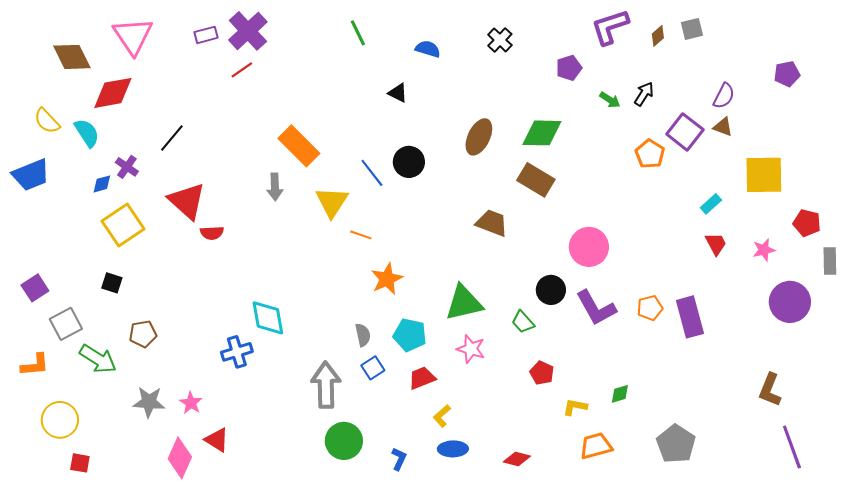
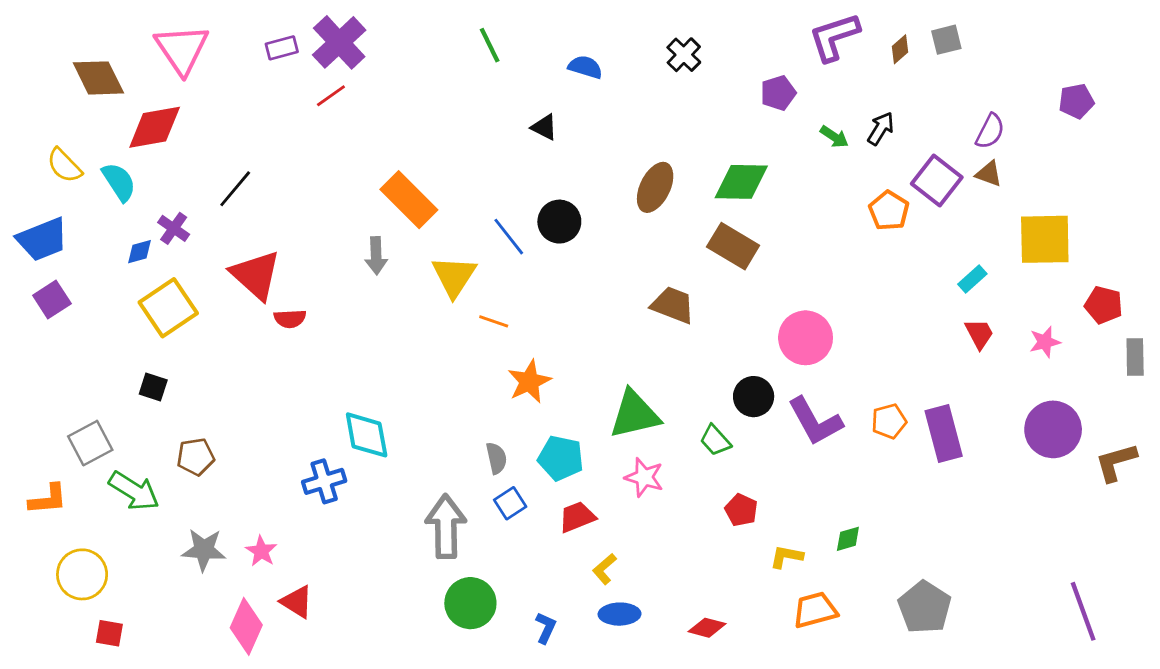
purple square: (35, 288) -> (52, 300), moved
purple circle: (790, 302) -> (1053, 429), moved
brown L-shape: (770, 390) -> (1116, 462), moved, turned 52

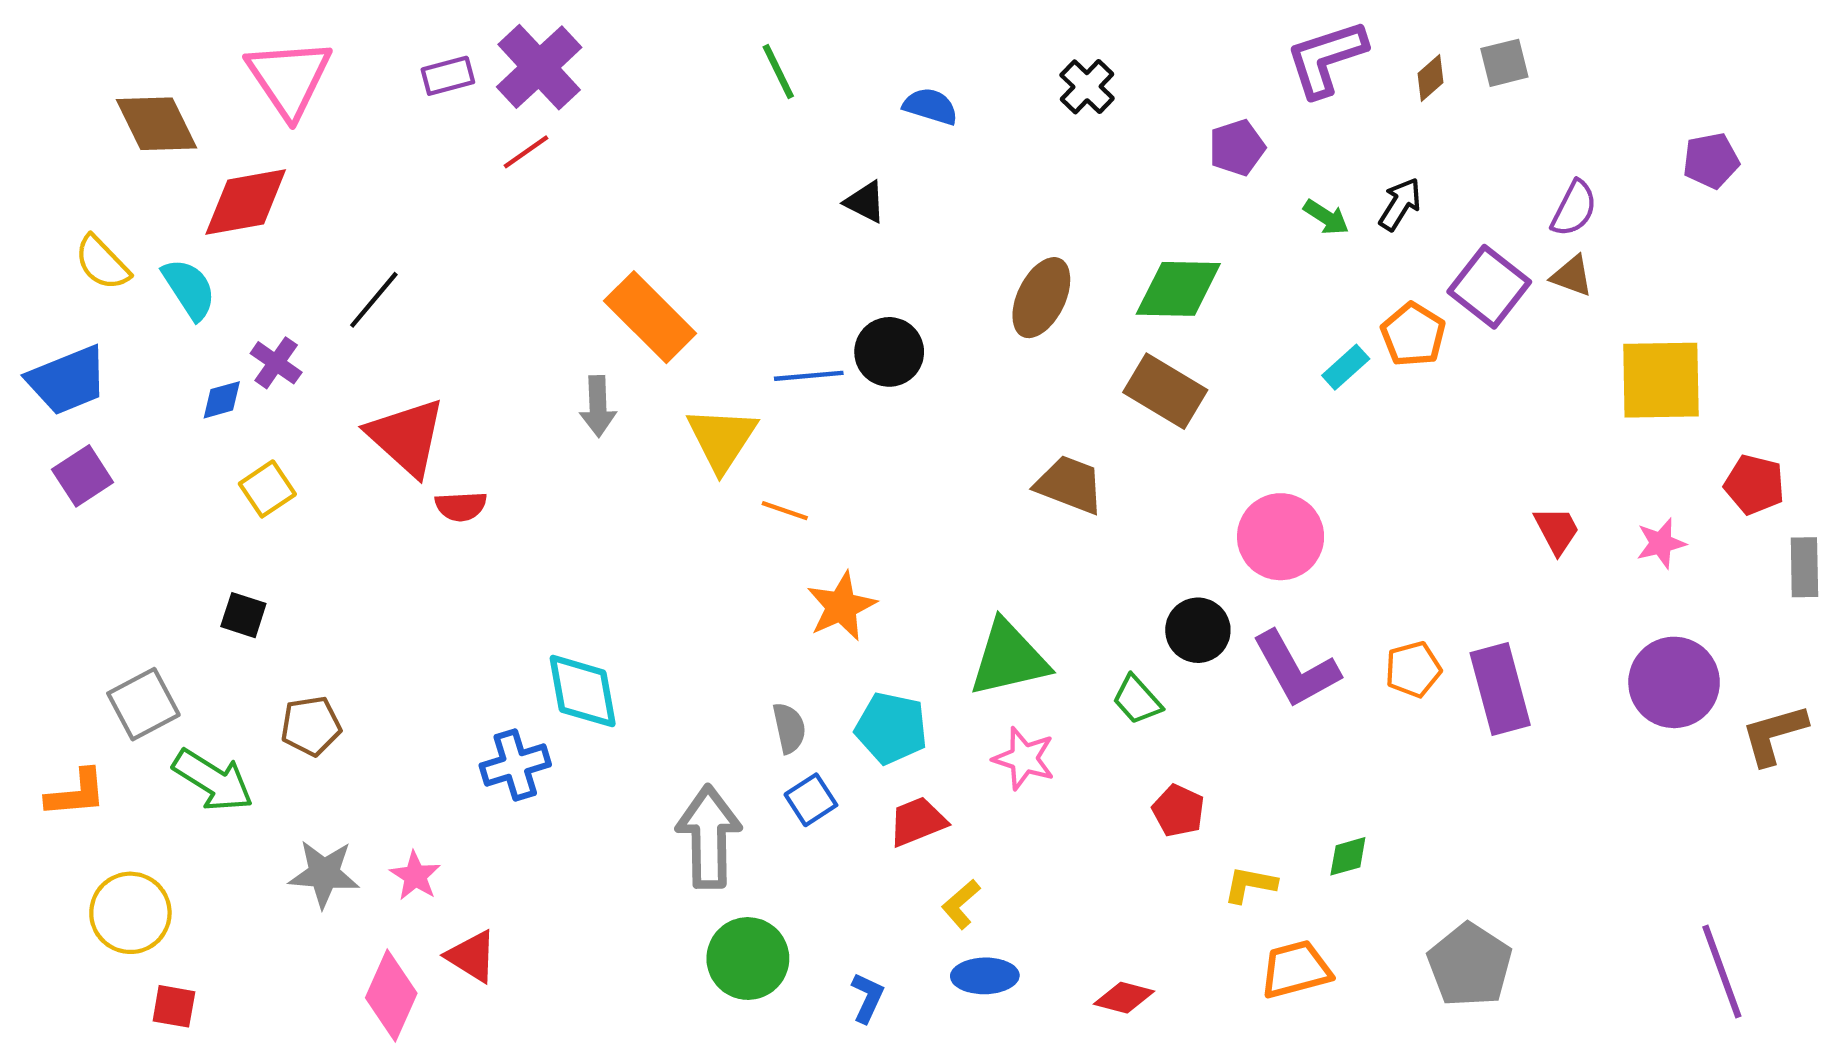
blue line: (509, 237) -> (809, 376), turned -57
cyan rectangle: (972, 279) -> (1346, 367), moved
yellow square: (168, 308) -> (267, 489), size x0.6

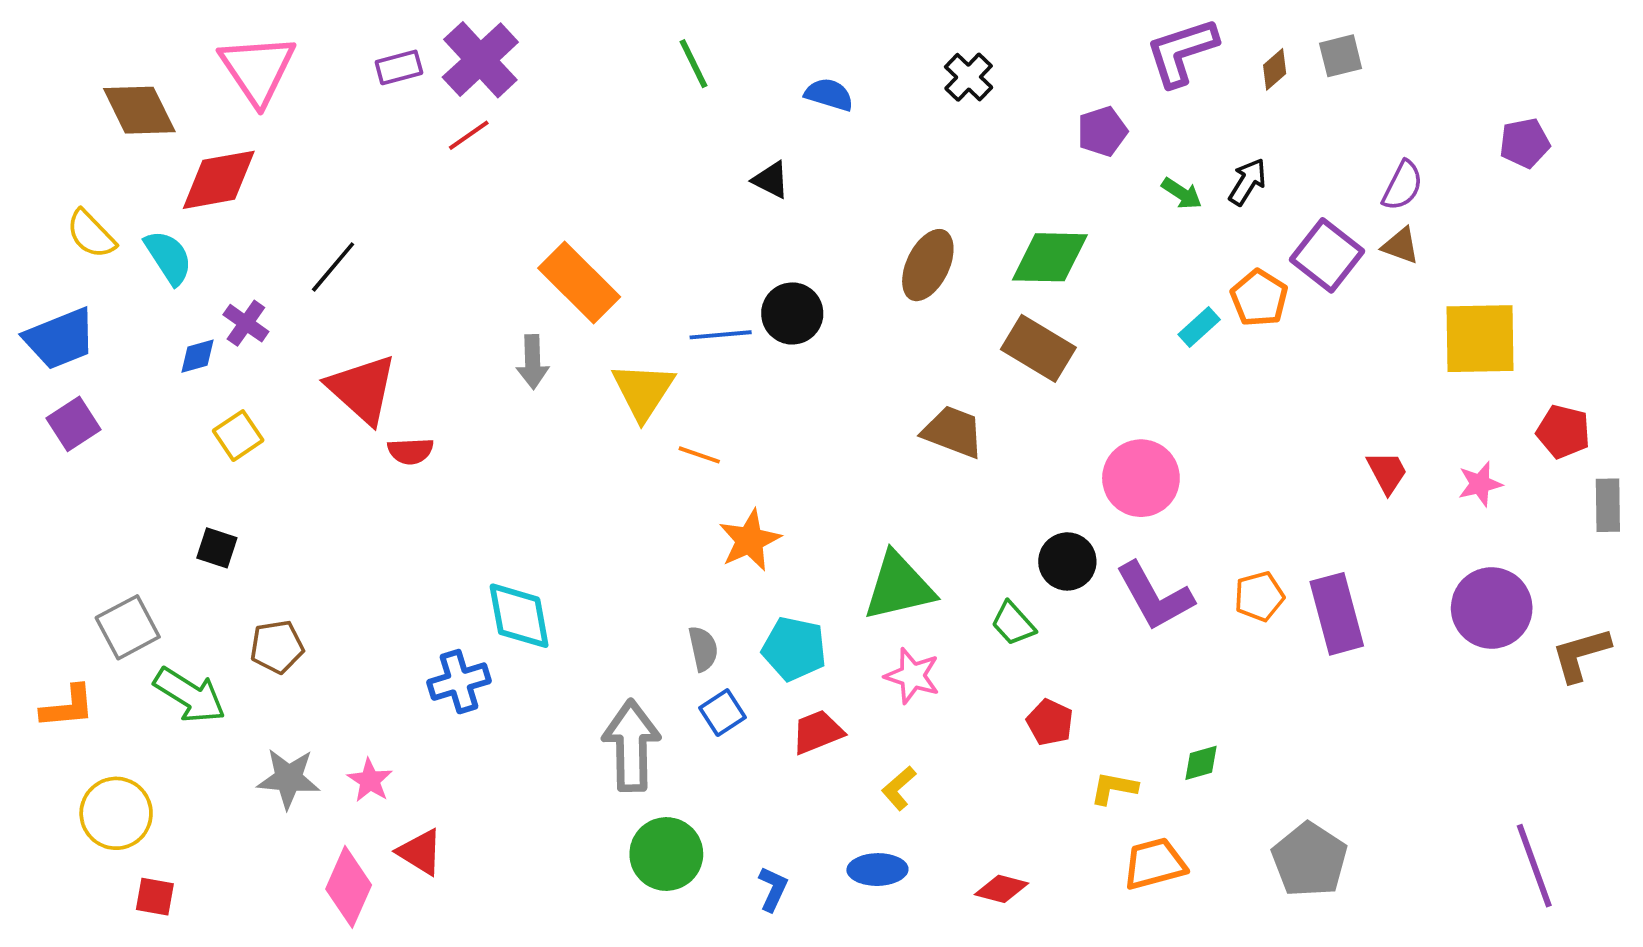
yellow L-shape: (961, 904) -> (899, 788), moved

